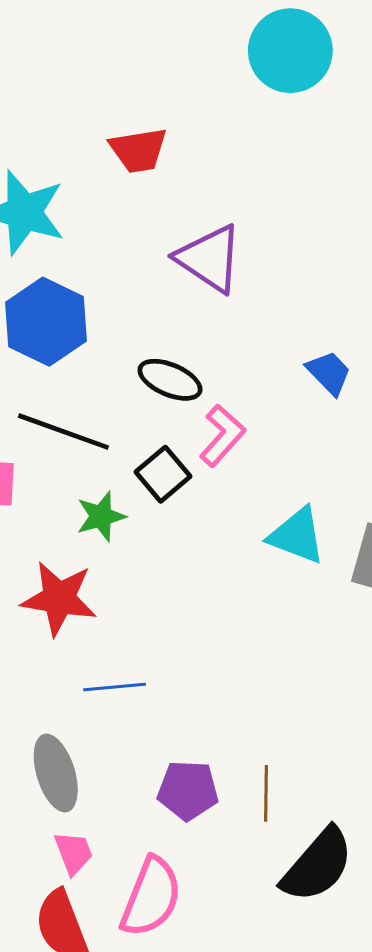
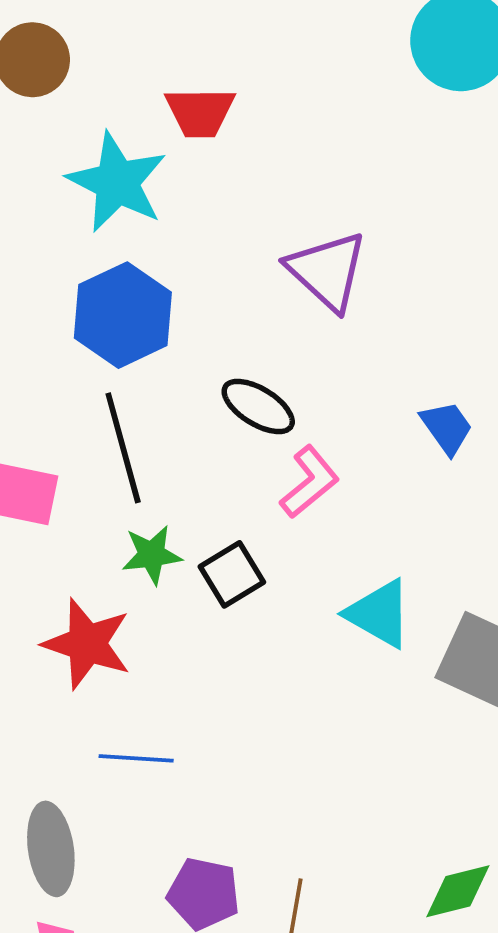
red trapezoid: (138, 150) -> (200, 112), moved
black line: (63, 432) -> (123, 448), turned 46
black square: (163, 474) -> (232, 574), moved

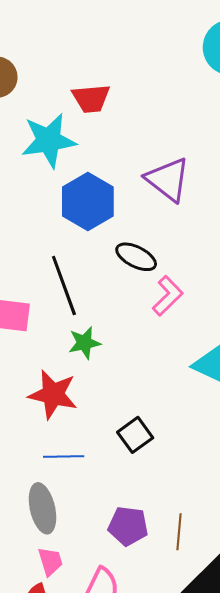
cyan star: (117, 182) -> (49, 140), turned -30
blue hexagon: (123, 315) -> (88, 202), moved
black square: (232, 574) -> (135, 435), moved
blue line: (136, 758) -> (64, 456), moved

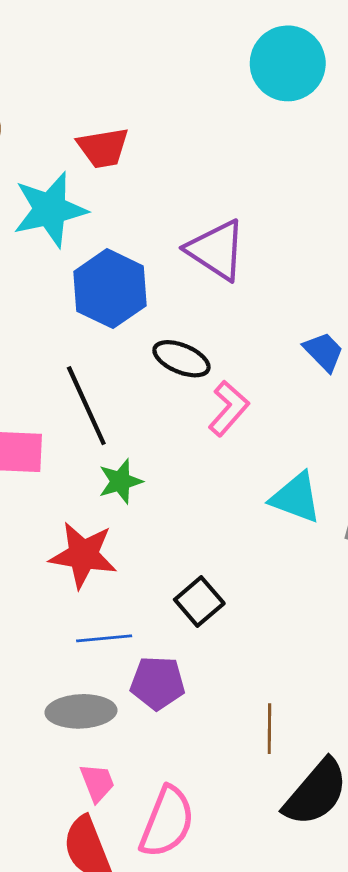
gray ellipse: (43, 508) -> (81, 711), turned -75
purple pentagon: (128, 526) -> (158, 683), moved

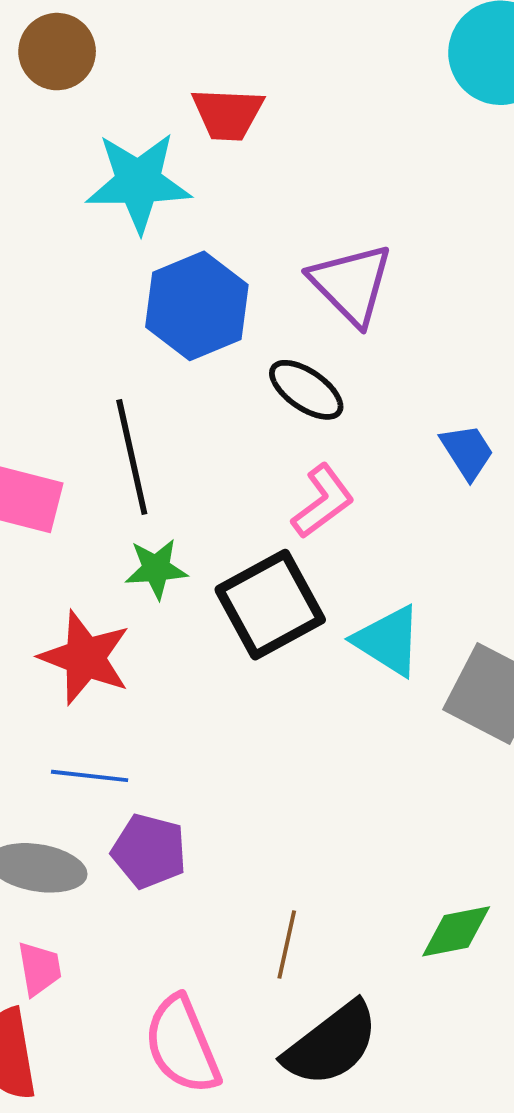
black ellipse: (181, 359) -> (306, 390), moved
black square: (199, 601) -> (270, 605), moved, size x1.6
pink semicircle: (167, 822) -> (182, 1045), moved, turned 124

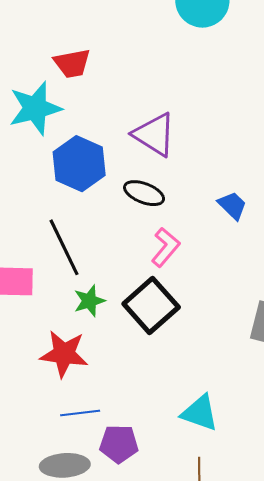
cyan triangle: (388, 641) -> (200, 413), moved

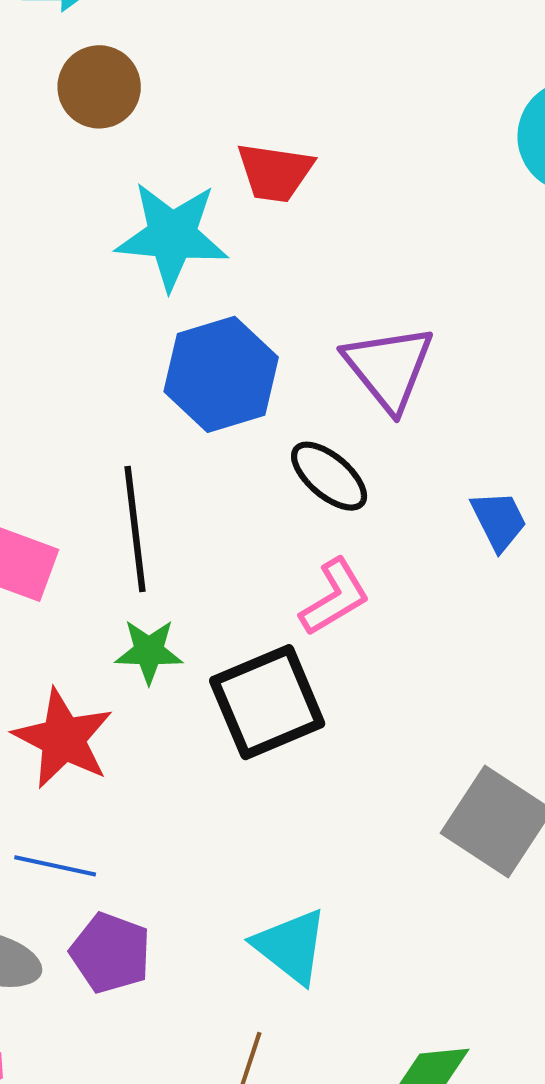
blue trapezoid: (232, 205) -> (499, 520), moved

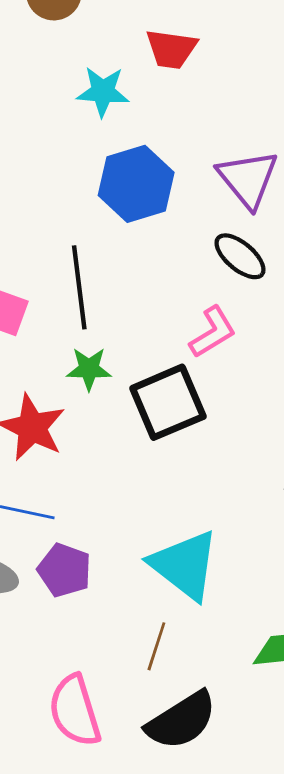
cyan star: (172, 236) -> (103, 92), size x0.7
black ellipse: (329, 476) -> (240, 256), moved
cyan triangle: (291, 946) -> (185, 565), size x1.4

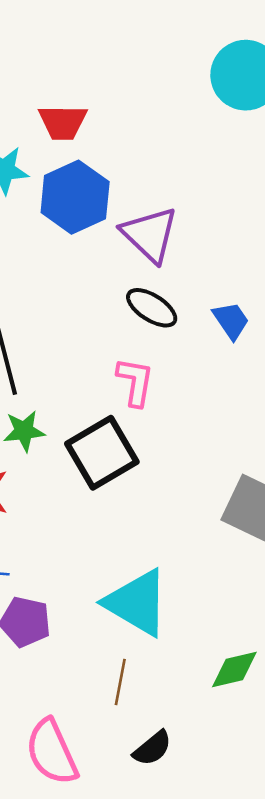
blue hexagon: (136, 184) -> (75, 197), moved
pink L-shape: (213, 332) -> (135, 382), turned -42
black semicircle: (181, 720) -> (152, 748), size x0.6

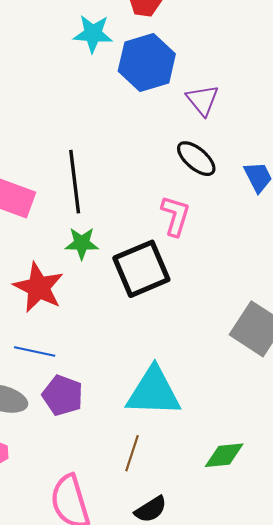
purple triangle: (150, 235) -> (202, 100), size x0.7
cyan triangle: (137, 603) -> (154, 392), turned -36

